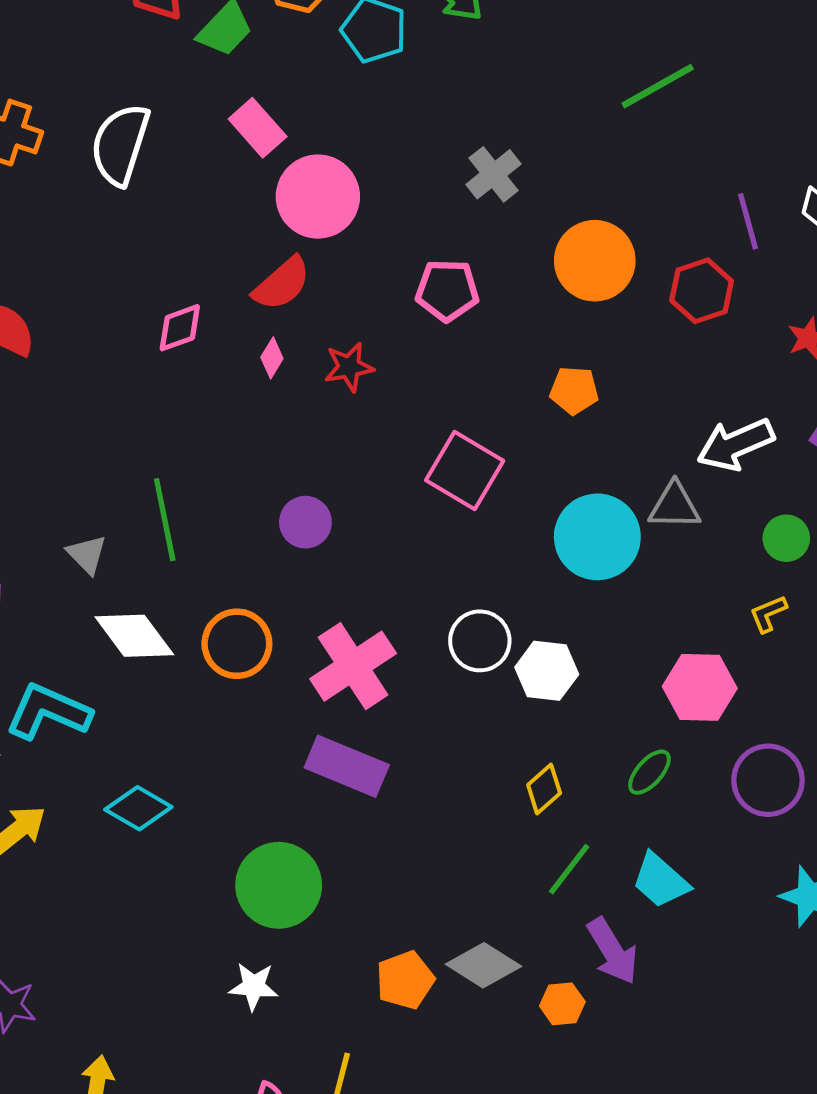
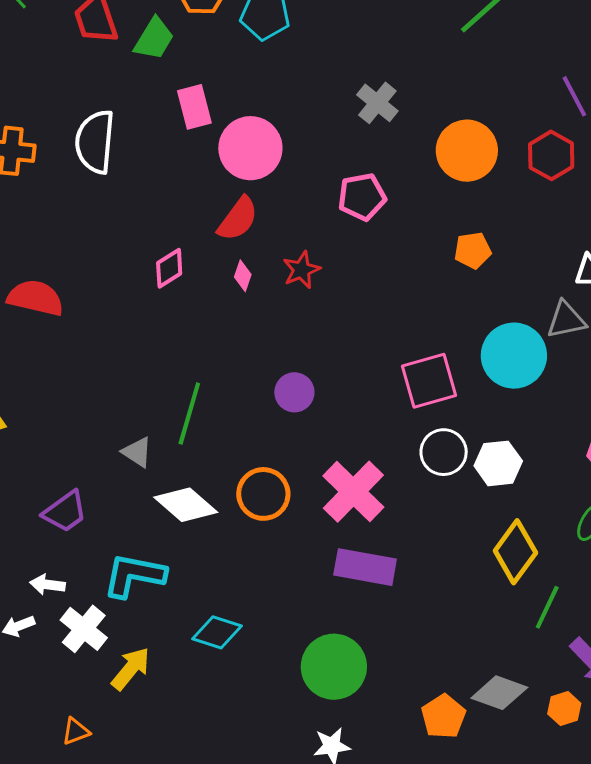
pink rectangle: (258, 128) -> (194, 107), turned 39
pink square: (465, 470) -> (429, 381), moved, turned -34
green line: (165, 520) -> (189, 413), turned 40
yellow diamond: (544, 789) -> (515, 552), size x1.6

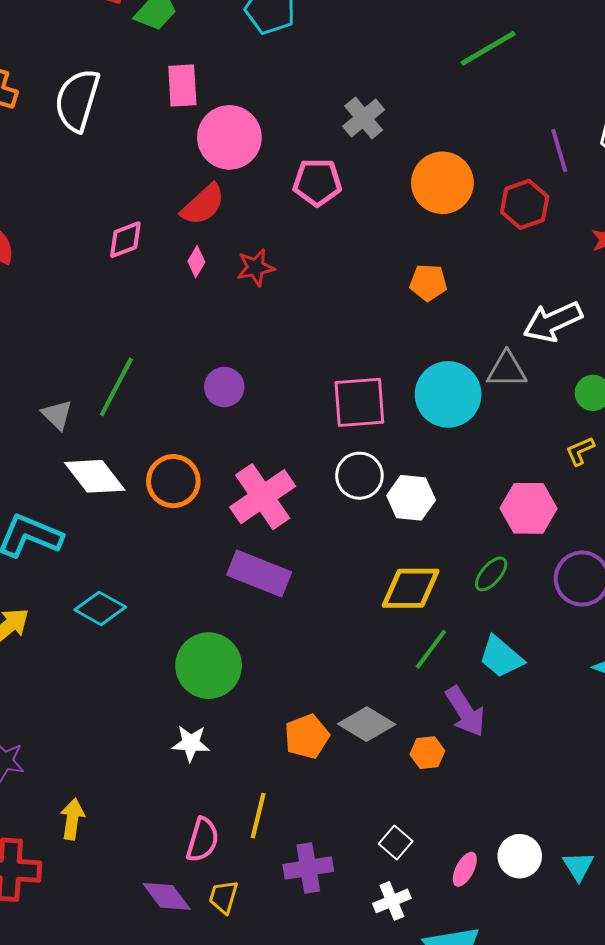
pink pentagon: (362, 197) -> (317, 182), moved
yellow diamond: (515, 552) -> (411, 588), turned 42

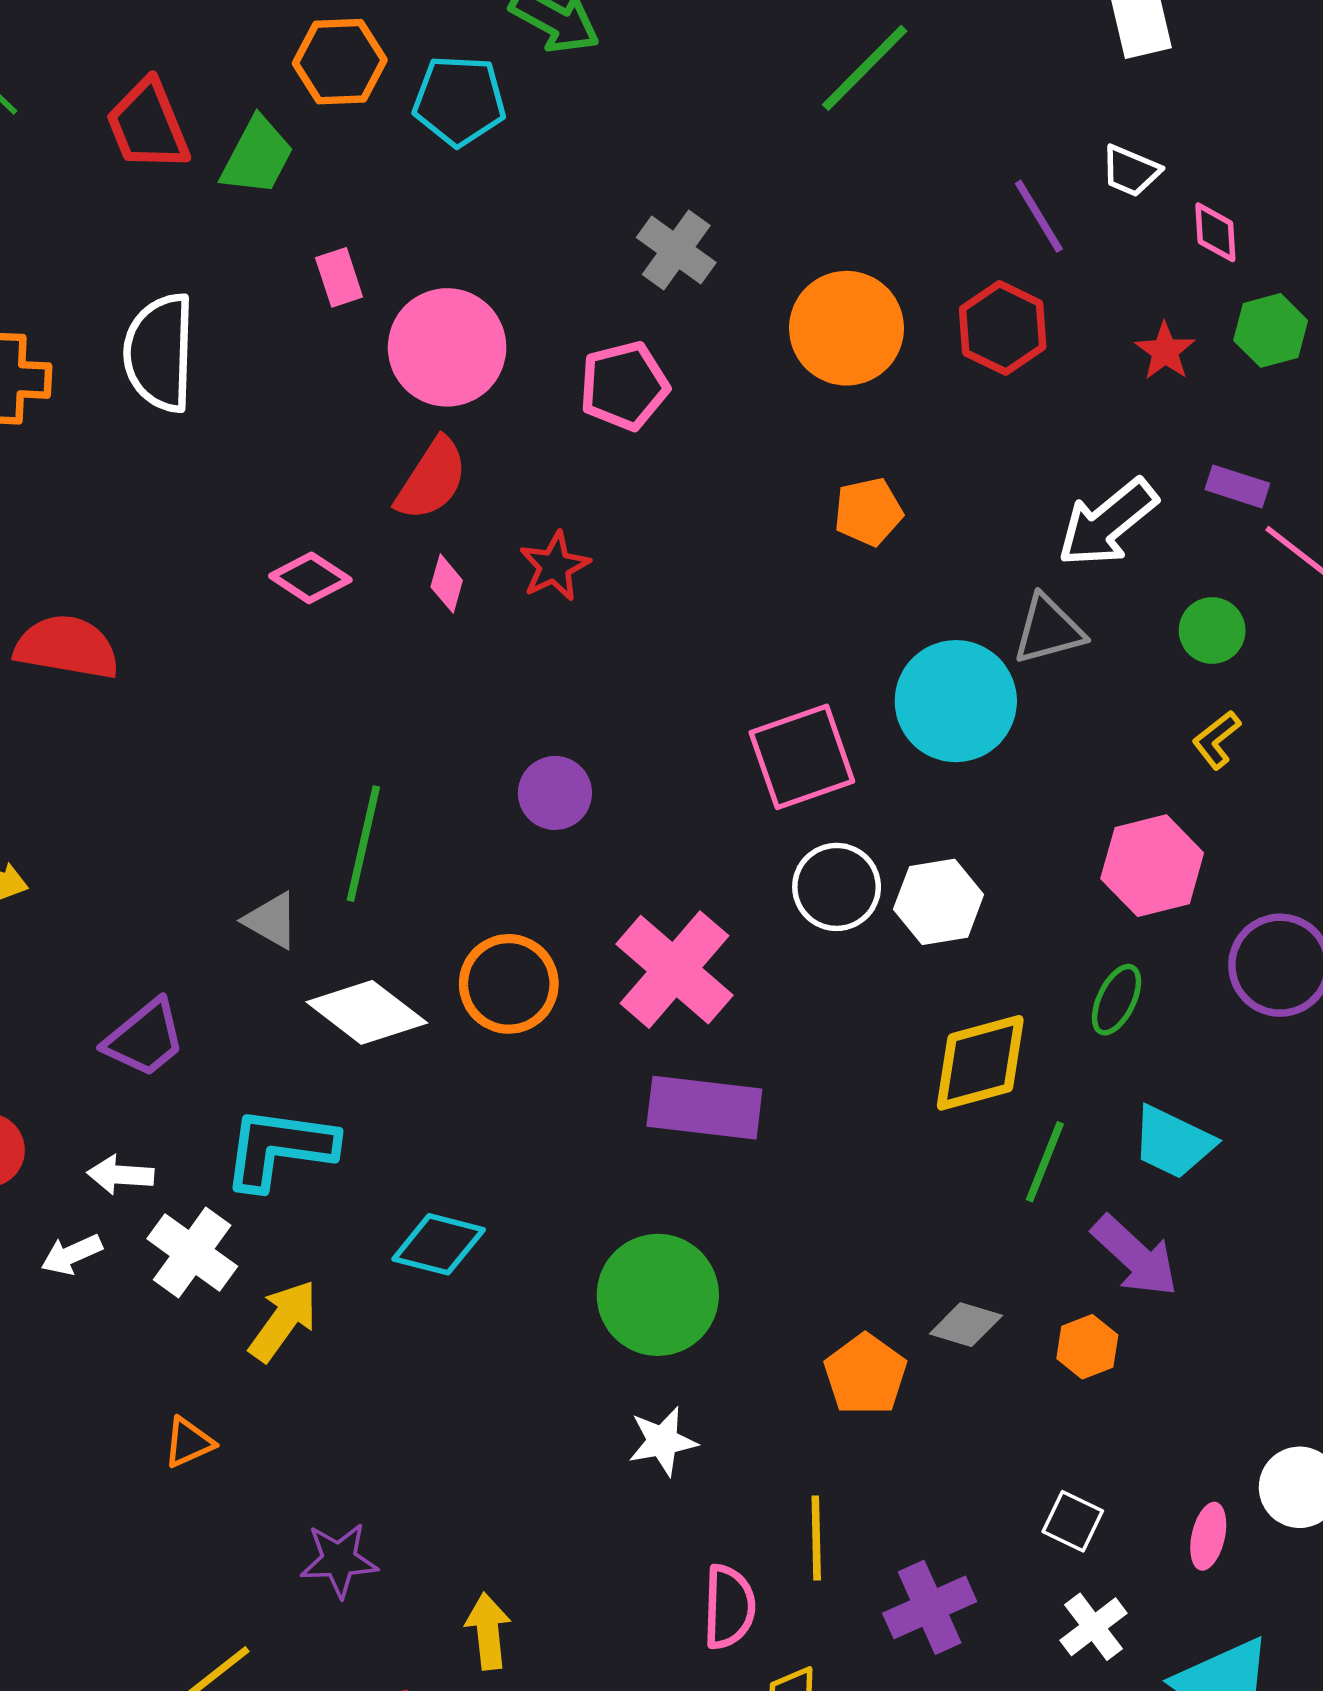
pink rectangle: (182, 85) -> (339, 277), size x0.7
pink diamond: (125, 240) -> (310, 578), turned 69
gray diamond: (367, 724) -> (966, 1325), size x0.7

